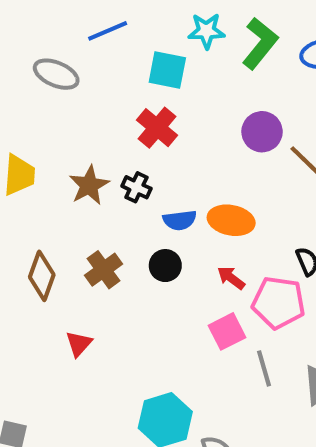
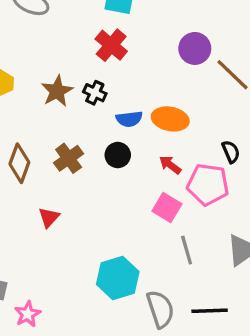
pink square: (227, 331) -> (167, 207), turned -32
gray line: (264, 368) -> (187, 250), moved

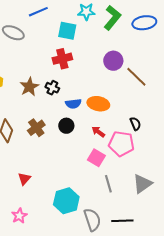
red cross: (111, 45) -> (62, 59), turned 36
red triangle: (49, 217) -> (24, 179), moved
pink star: (28, 314) -> (19, 216), moved

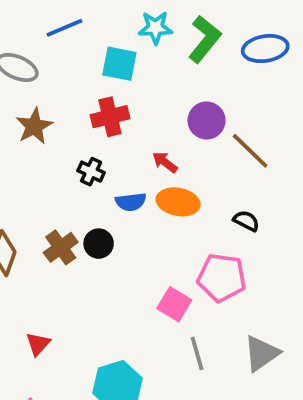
brown star: (29, 87) -> (34, 126), moved
black semicircle: (135, 124) -> (246, 221), moved, turned -40
black circle: (66, 126) -> (99, 244), moved
red arrow: (98, 132) -> (165, 162), moved

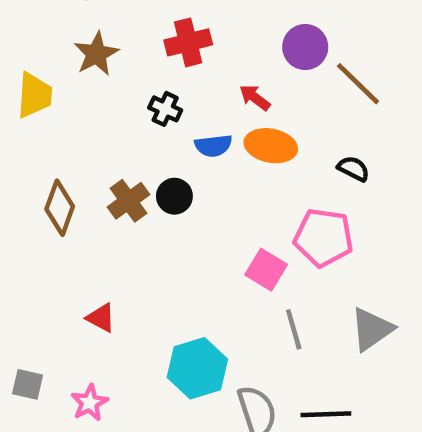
red triangle: (38, 344) -> (101, 318), turned -44

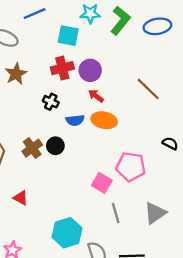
purple circle: (305, 47) -> (90, 70), moved
black semicircle: (353, 169) -> (170, 143), moved
red triangle: (101, 318) -> (21, 198), moved

